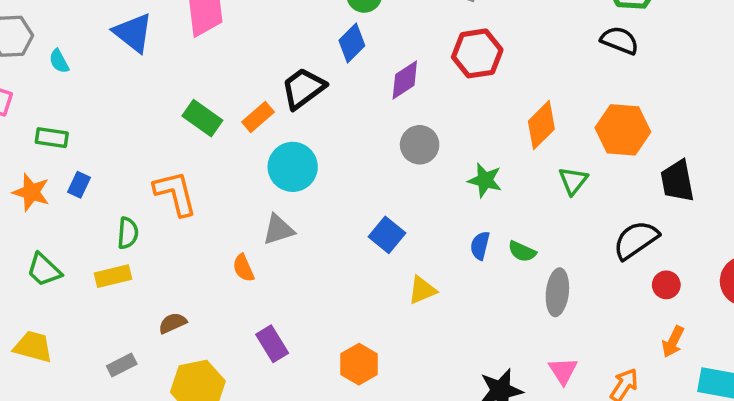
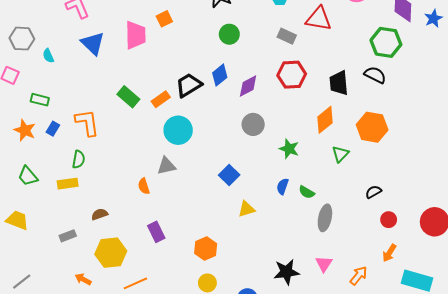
blue diamond: (352, 43) -> (220, 75), moved
black trapezoid: (677, 181) -> (339, 83), moved
orange L-shape: (175, 193) -> (87, 123), moved
black semicircle: (636, 240) -> (373, 192), size x0.6

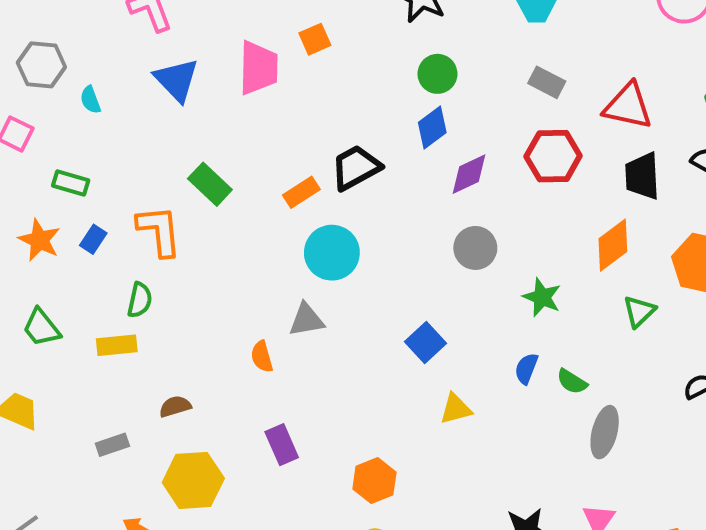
red triangle: (319, 19) -> (628, 106), moved
blue diamond: (220, 75) -> (432, 128), moved
green rectangle: (128, 97) -> (210, 184), moved

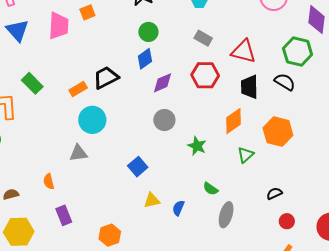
orange semicircle: (262, 357) -> (49, 181), moved
blue semicircle: (526, 369) -> (178, 208), moved

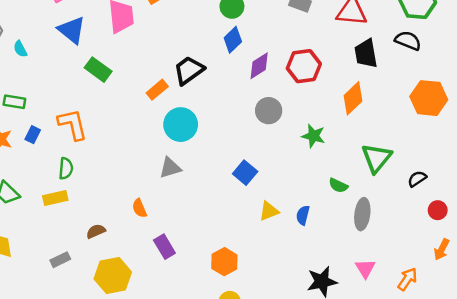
red hexagon: (205, 75) -> (304, 66), moved
green rectangle: (32, 83) -> (98, 70), moved
orange hexagon: (278, 132) -> (429, 98), moved
green triangle: (246, 155) -> (376, 158), moved, size x1.5

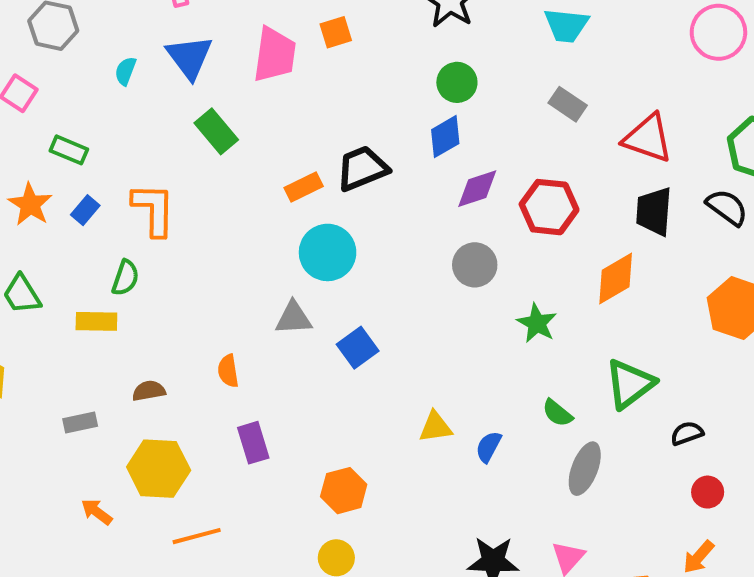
cyan semicircle: (20, 49) -> (125, 71), moved, turned 35
blue square: (245, 173) -> (358, 348), moved

